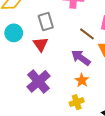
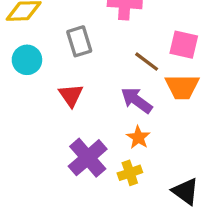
red triangle: (41, 44) -> (71, 95), moved
purple cross: (38, 81) -> (88, 158), moved

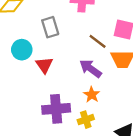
cyan circle: (27, 60) -> (22, 50), moved
purple cross: (88, 158) -> (56, 109), turned 36

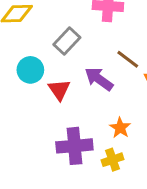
gray rectangle: (50, 27) -> (67, 41), turned 60
purple arrow: (90, 69) -> (99, 79), moved

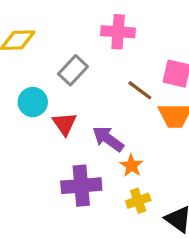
purple arrow: (99, 79) -> (108, 139), moved
yellow cross: (113, 160) -> (138, 201), moved

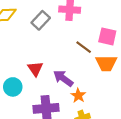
gray rectangle: (73, 70) -> (41, 20), moved
cyan circle: (33, 102) -> (13, 87), moved

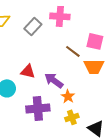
red triangle: (35, 69) -> (28, 71), turned -42

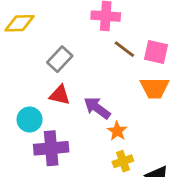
gray rectangle: (33, 26) -> (60, 59), moved
brown line: (73, 51) -> (124, 49), moved
purple cross: (38, 108) -> (51, 148), moved

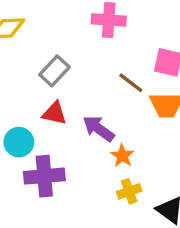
brown line: (124, 49) -> (131, 83), moved

